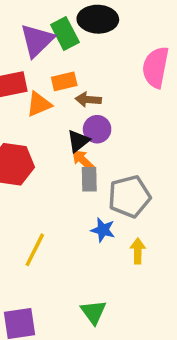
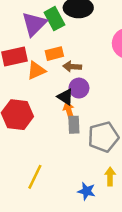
black triangle: (78, 141) -> (65, 97), turned -48
orange arrow: (83, 160) -> (69, 111), turned 30
blue star: (103, 230) -> (87, 191), moved

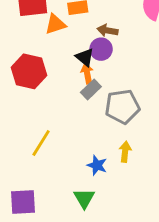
brown arrow: (72, 67) -> (108, 30), moved
gray rectangle: (74, 125) -> (91, 89), turned 42

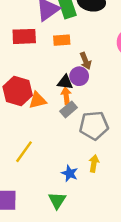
orange triangle: (55, 24) -> (38, 100), moved
brown arrow: (108, 30) -> (86, 61), turned -126
black triangle: (85, 57) -> (65, 82), turned -35

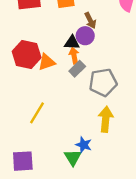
yellow arrow: (94, 163) -> (106, 119), size x1.5
blue star: (70, 173) -> (84, 145), moved

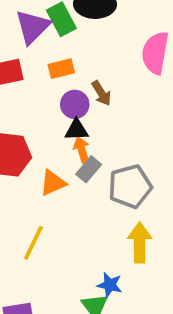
purple circle: (85, 36) -> (75, 104), moved
orange triangle: (47, 62) -> (53, 183), moved

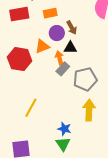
black triangle: (77, 130) -> (70, 48), moved
orange triangle: (53, 183) -> (42, 46), moved
blue star: (110, 285) -> (64, 129), moved

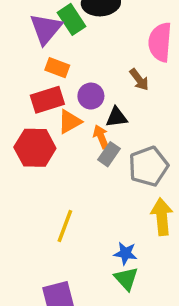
orange rectangle: (50, 13) -> (57, 68), moved, turned 40
red rectangle: (19, 14) -> (47, 100), moved
brown arrow: (72, 28) -> (139, 80), moved

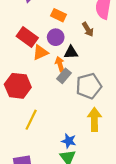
orange rectangle: (57, 68) -> (58, 15), moved
red rectangle: (47, 100) -> (27, 37), turned 48
red hexagon: (35, 148) -> (18, 86), moved

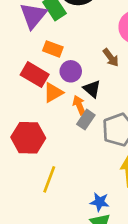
orange rectangle: (58, 15) -> (53, 49), moved
black triangle: (71, 52) -> (92, 89), turned 48

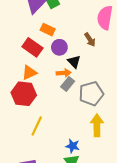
orange triangle: (53, 93) -> (29, 73), moved
orange arrow: (79, 105) -> (64, 73), turned 104

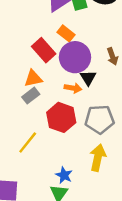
purple circle: (59, 47) -> (75, 57), size x1.6
gray rectangle: (68, 84) -> (31, 96), moved
red hexagon: (24, 94) -> (61, 117), moved

